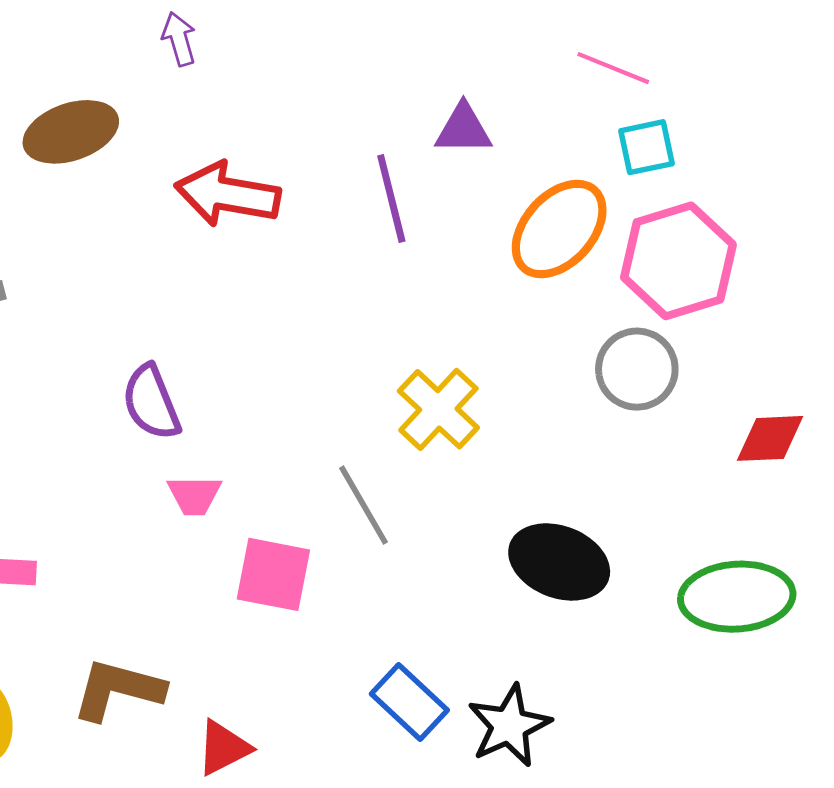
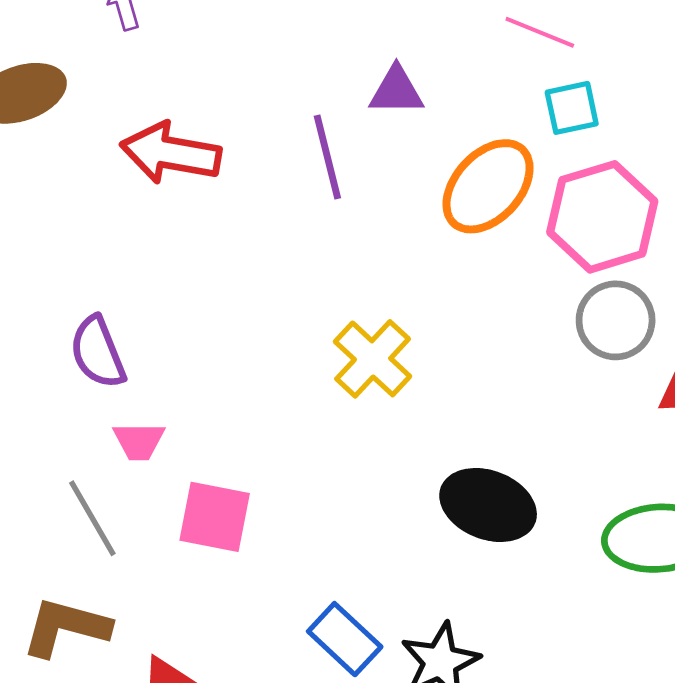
gray circle: (637, 369) -> (616, 320), moved
gray line: (364, 505) -> (92, 518), moved

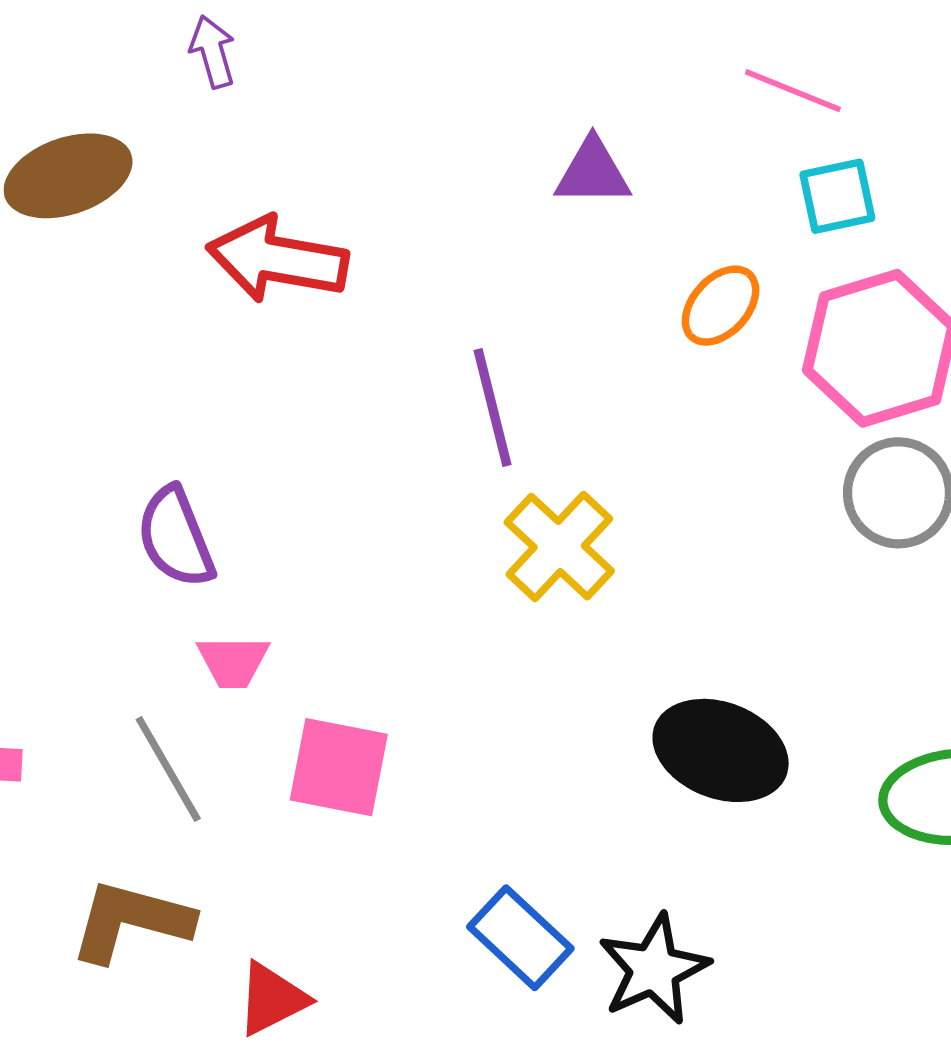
purple line: (327, 157) -> (493, 408), moved
orange ellipse: (488, 186) -> (721, 306), size x0.6

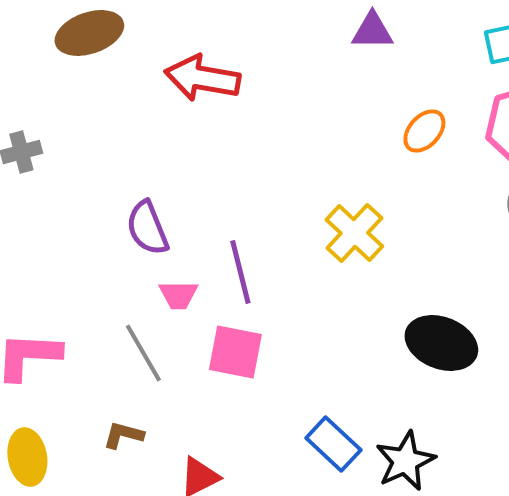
orange ellipse: (721, 306) -> (424, 131), moved
purple line: (493, 408) -> (240, 272), moved
brown L-shape: (131, 921) -> (123, 435), size x0.6

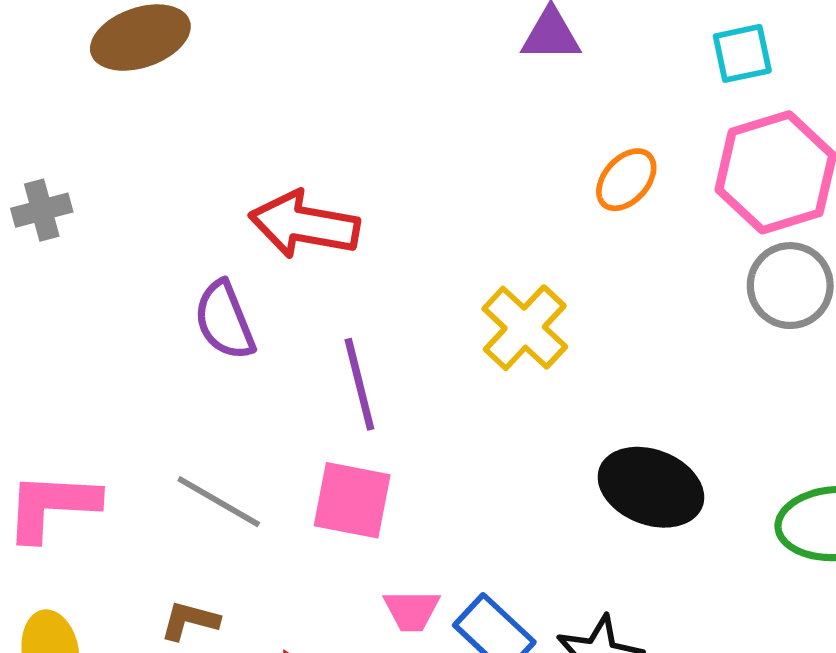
red arrow: (202, 78) -> (304, 225), moved
pink trapezoid: (178, 295) -> (412, 610), moved
gray line: (143, 353) -> (219, 502), turned -30

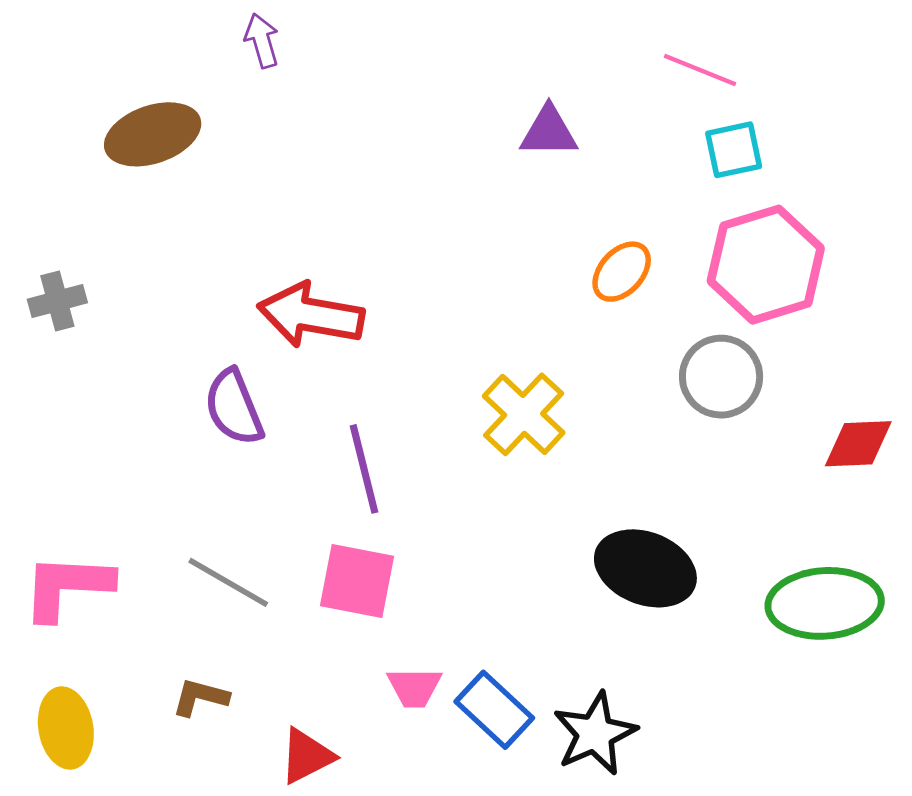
gray circle: (790, 286) -> (721, 377), moved

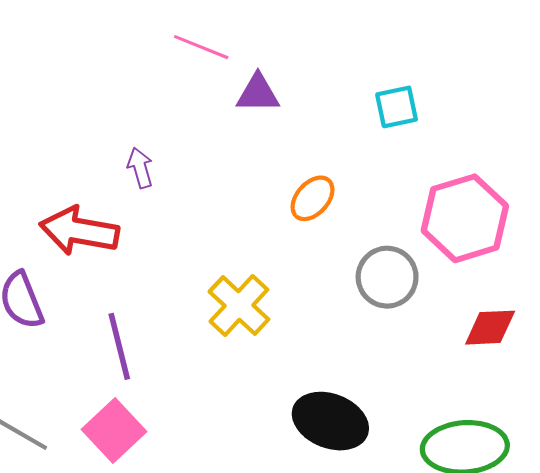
purple arrow: (262, 41) -> (140, 168), moved
pink line: (700, 70) -> (201, 47), moved
pink hexagon: (766, 265) -> (465, 218), moved
pink square: (357, 581) -> (114, 431), turned 36

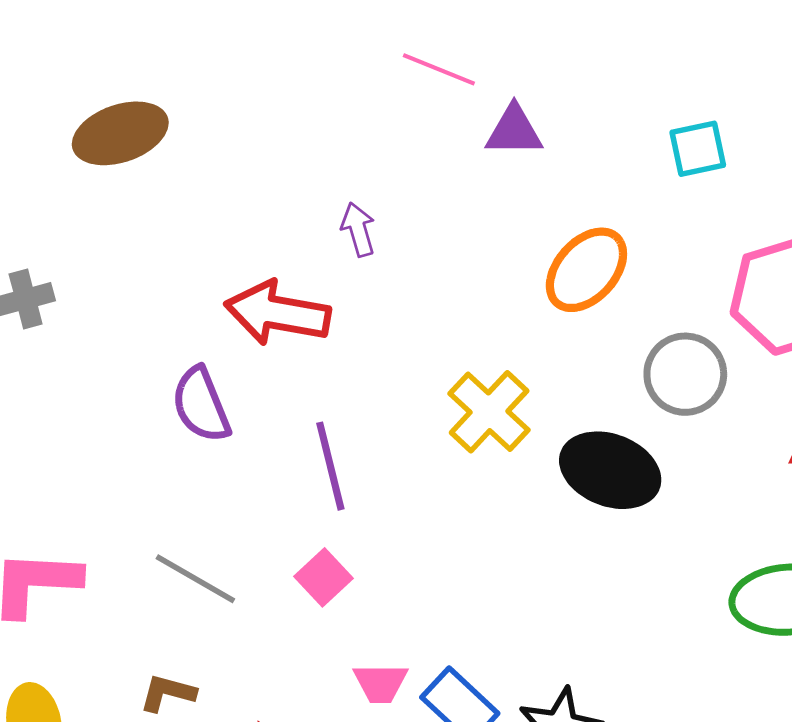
orange ellipse: (313, 198) -> (586, 270), size x1.4
black ellipse: (330, 421) -> (610, 470), moved
pink square: (114, 431) -> (323, 577), size x0.7

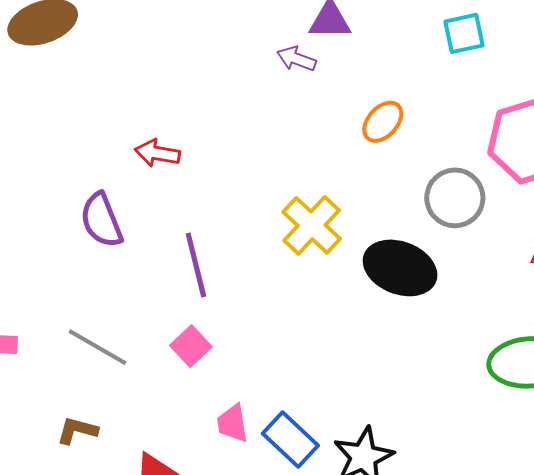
purple arrow: (358, 229) -> (296, 59), moved, turned -54
orange ellipse: (586, 270) -> (383, 122), size x0.7
red arrow: (278, 313) -> (157, 153), size x0.6
pink trapezoid: (380, 683) -> (233, 423), turned 81

